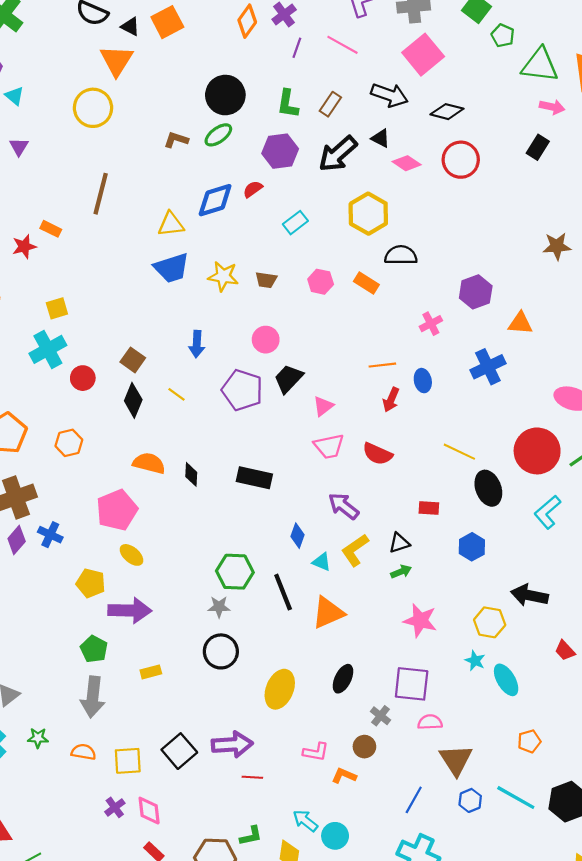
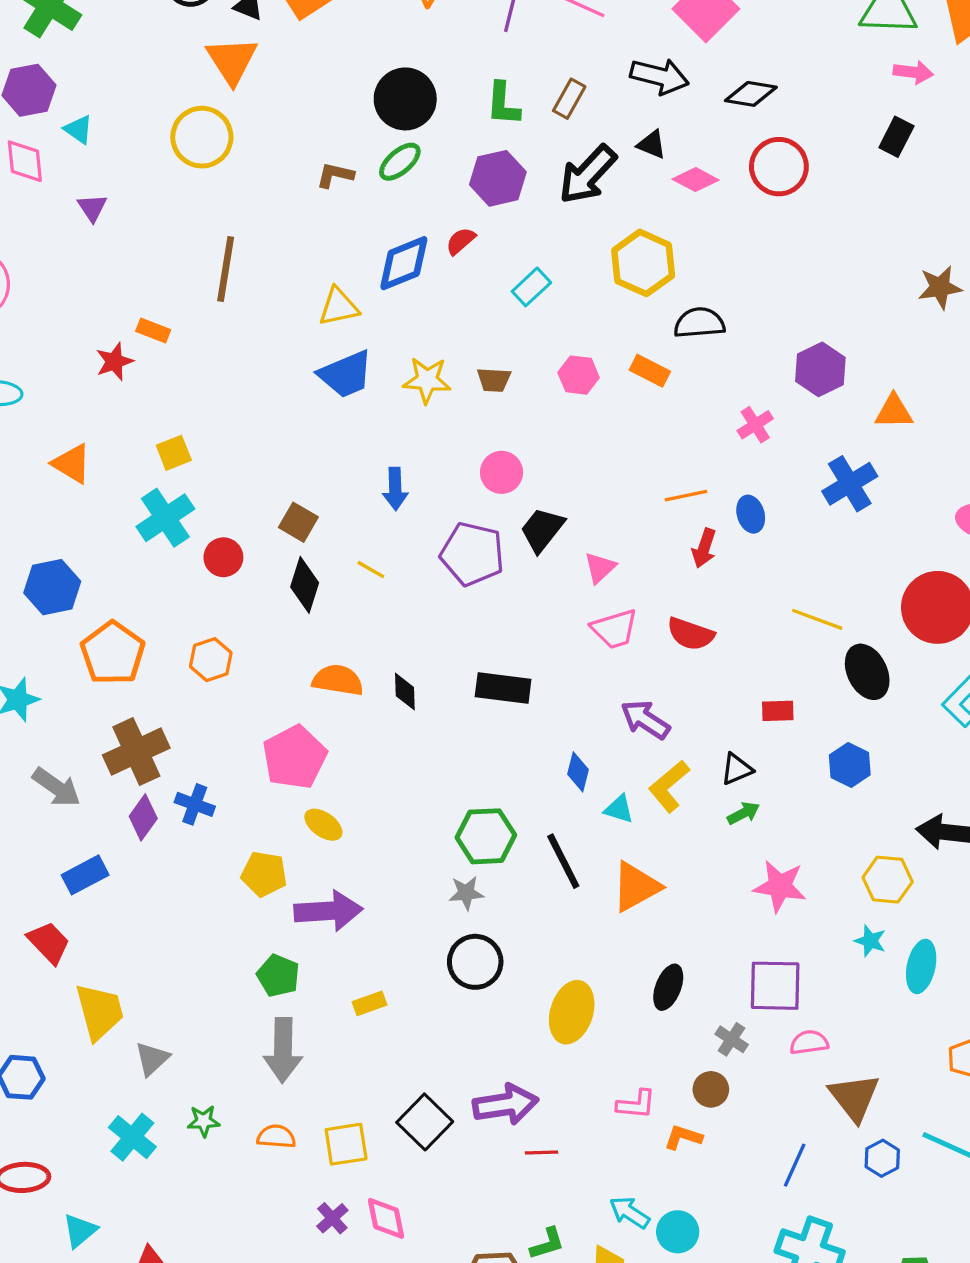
cyan ellipse: (506, 680) -> (921, 966), turned 48

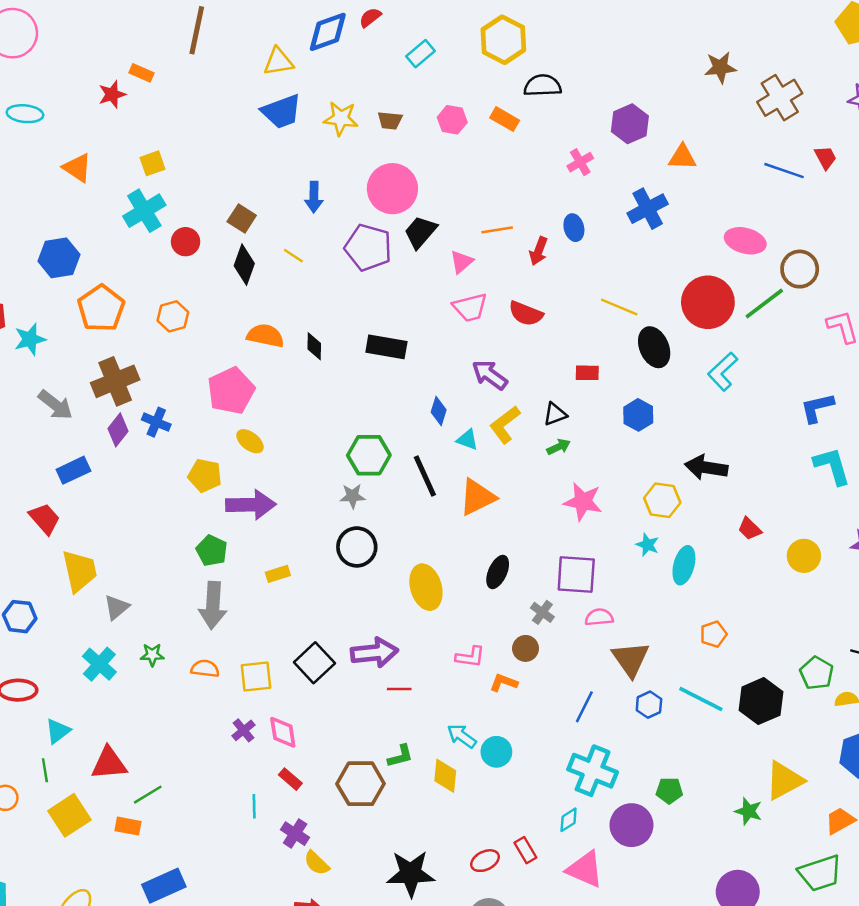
pink circle: (502, 472) -> (392, 189), size x1.6
orange line: (686, 496) -> (497, 230), moved
yellow ellipse: (572, 1012) -> (426, 587), turned -36

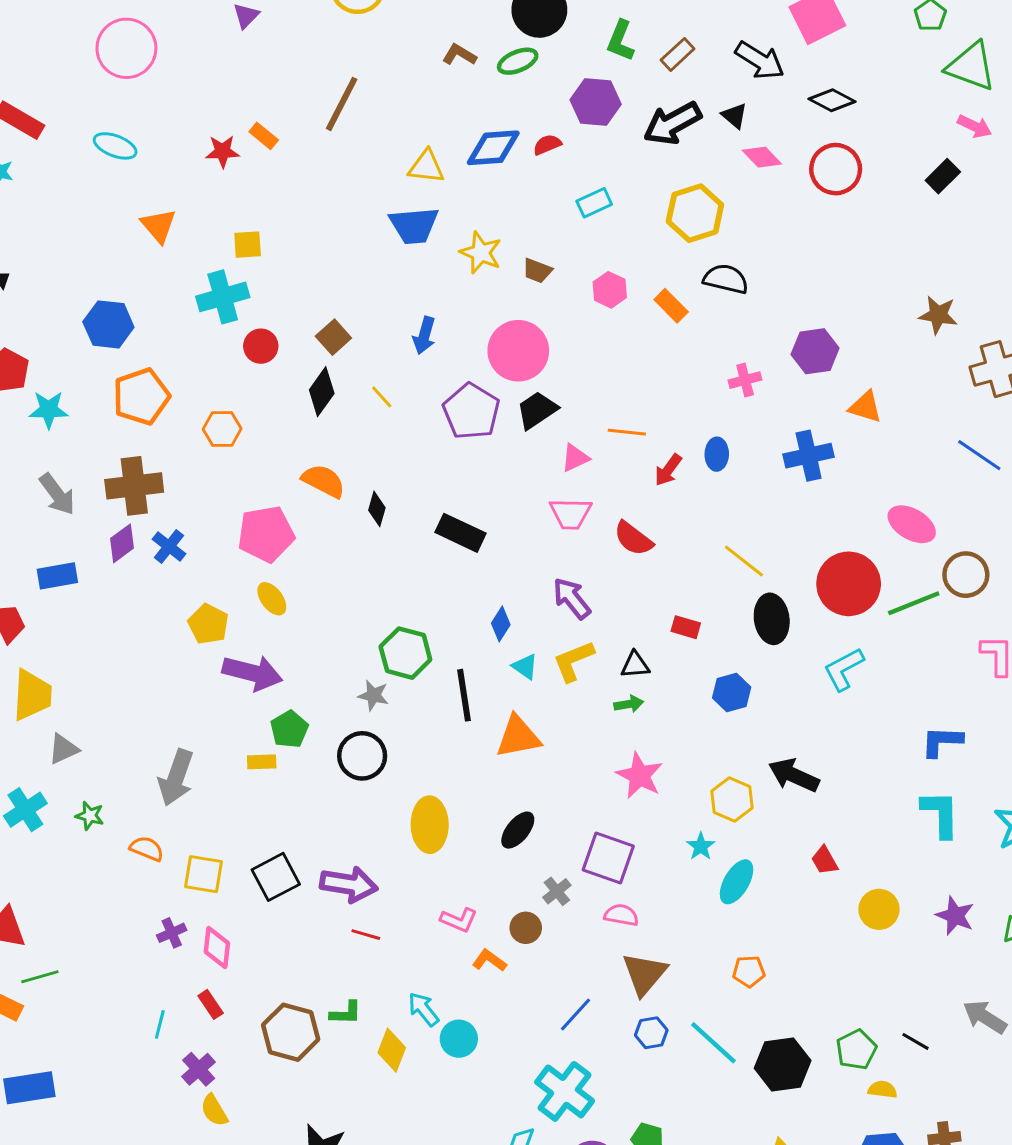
green pentagon: (212, 551) -> (289, 729), moved

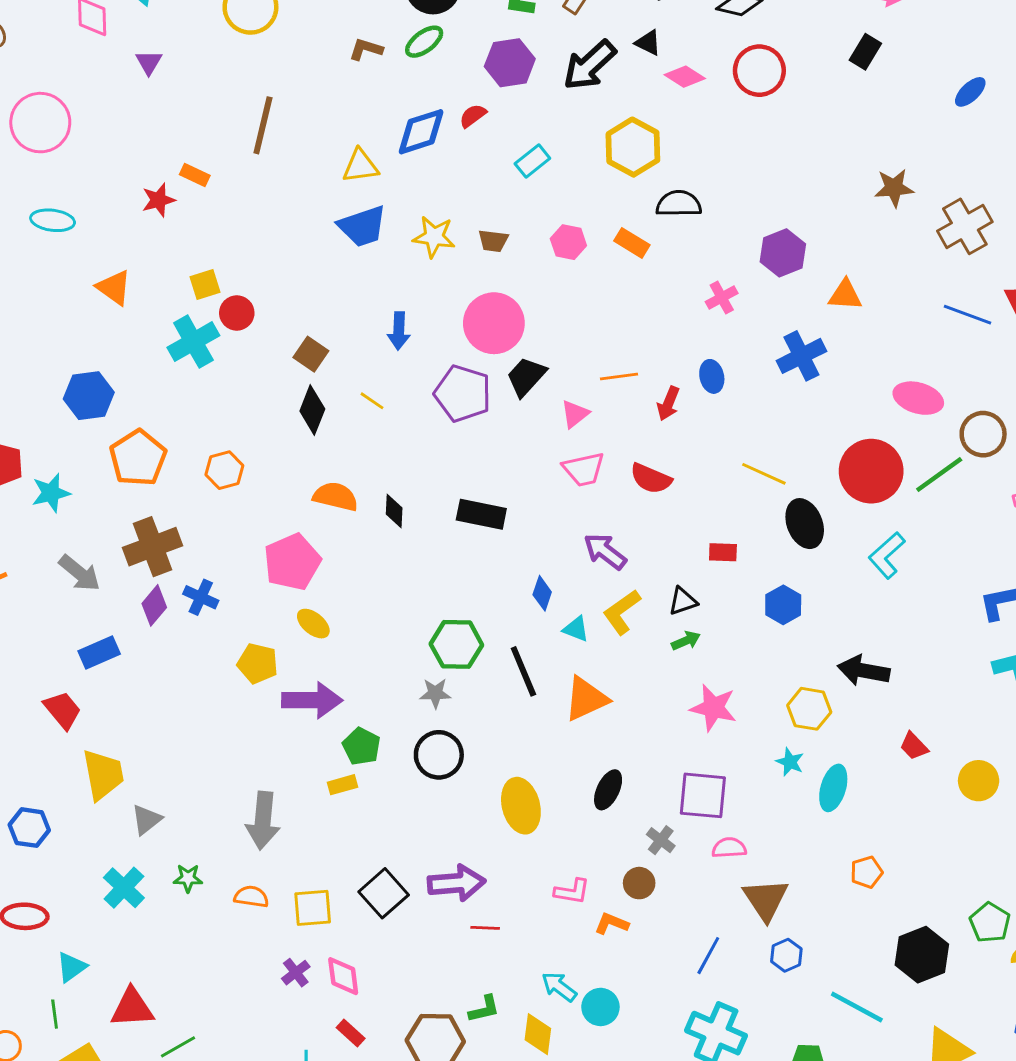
red circle: (261, 346) -> (237, 313), moved
cyan line: (713, 1043) -> (857, 1007), moved

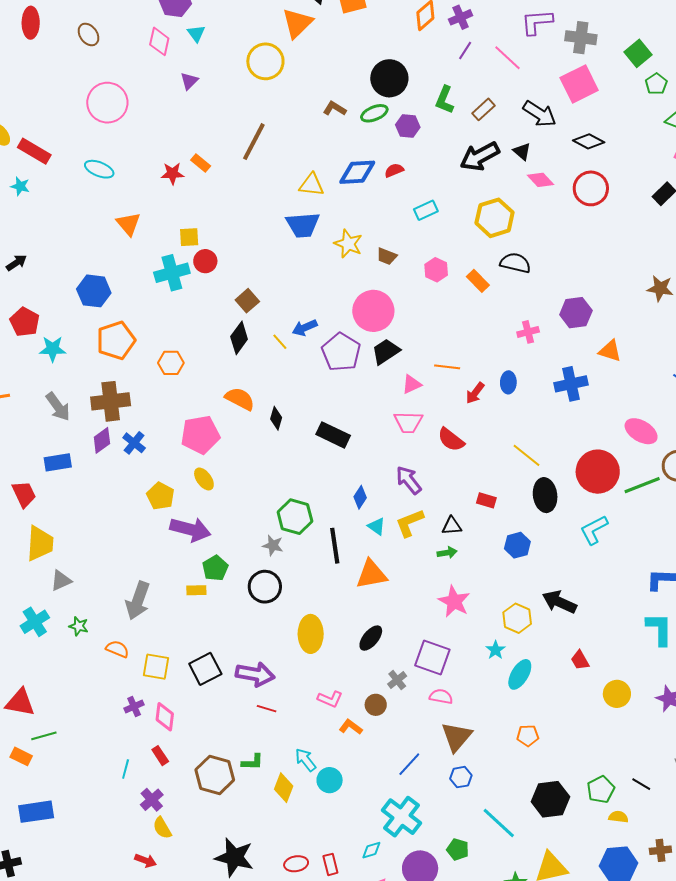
purple hexagon: (510, 63) -> (408, 126), moved, size x0.7
blue arrow: (399, 331) -> (305, 328), moved, turned 50

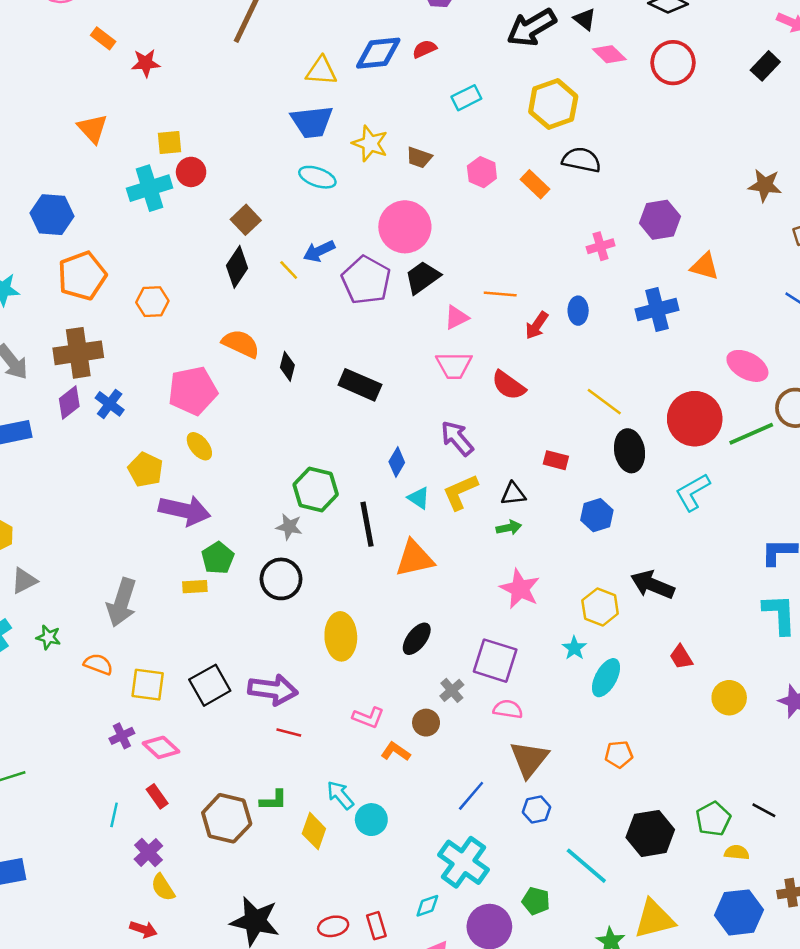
orange rectangle: (201, 163) -> (103, 38), moved
cyan ellipse: (99, 169) -> (317, 177), moved
pink diamond: (165, 717) -> (161, 747), turned -52

